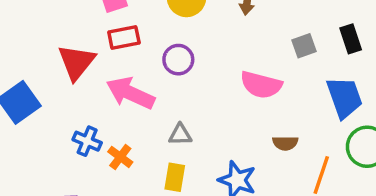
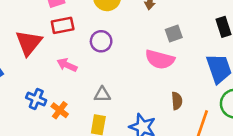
gray square: (304, 46) -> (174, 33), moved
pink arrow: (130, 93) -> (67, 65), size x0.6
brown semicircle: (285, 143) -> (177, 101), turned -96

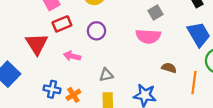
brown semicircle: (177, 101) -> (169, 68), turned -56
orange cross: (60, 110) -> (73, 95), turned 32

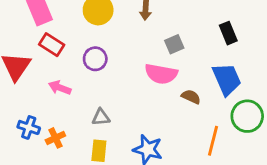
red rectangle: (62, 24) -> (52, 45), turned 48
brown semicircle: (169, 68) -> (191, 97), moved

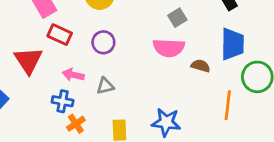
blue trapezoid: (227, 79) -> (233, 44), turned 32
gray triangle: (101, 117) -> (105, 86), moved
blue cross: (29, 127) -> (63, 101), moved

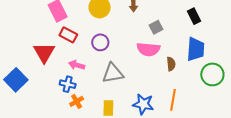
brown semicircle: (201, 66) -> (171, 64), turned 64
gray triangle: (105, 86) -> (113, 73), moved, size x1.6
orange line: (228, 105) -> (173, 100), moved

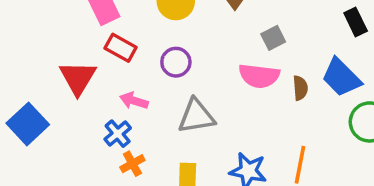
black rectangle: (194, 16) -> (356, 22), moved
blue trapezoid: (196, 49) -> (341, 77), turned 130
brown semicircle: (171, 64) -> (300, 88), moved
blue cross: (68, 84) -> (118, 134), turned 35

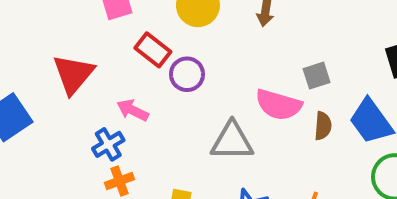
gray square: (273, 38) -> (317, 76), moved
red rectangle: (121, 48) -> (153, 50), moved
gray triangle: (196, 116) -> (232, 141), moved

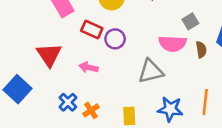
blue cross: (108, 144) -> (68, 102), moved

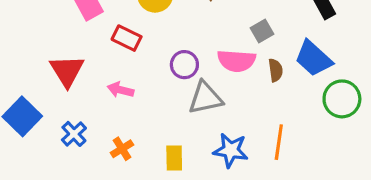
purple circle: (115, 39) -> (184, 65), moved
blue cross: (68, 102) -> (74, 134), moved

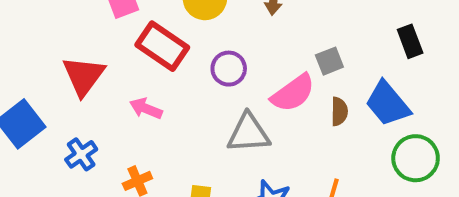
red rectangle: (127, 38) -> (162, 46), size x1.4
pink semicircle: (236, 61) -> (293, 93), turned -48
purple circle: (184, 65) -> (229, 69), moved

